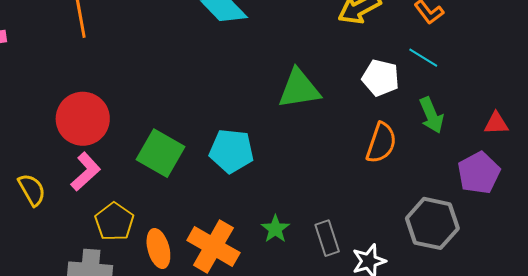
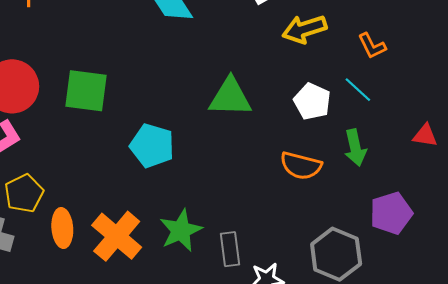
red triangle: (496, 123) -> (425, 135), moved
orange semicircle: (381, 143) -> (301, 166), turned 75
green square: (160, 153) -> (86, 91), moved, turned -33
green star: (275, 229) -> (181, 230), size x1.5

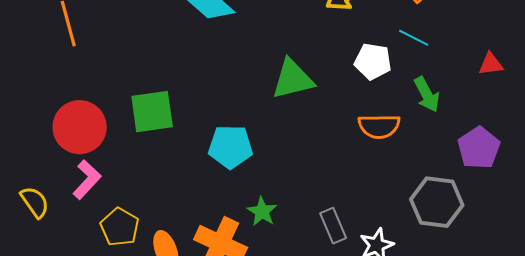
green star: (181, 230) -> (262, 212), moved, size x0.7

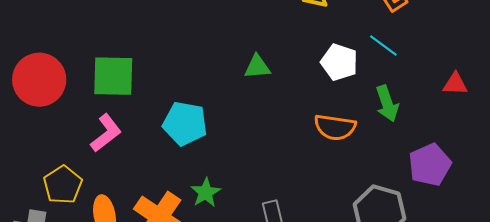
green triangle: (293, 79) -> (257, 67), size x0.6
pink L-shape: (87, 180) -> (106, 133), moved

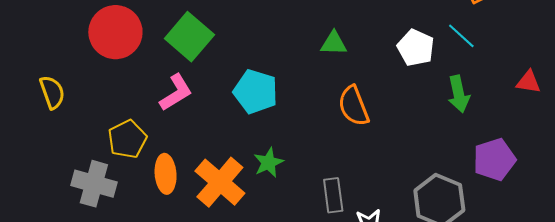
green square: (113, 76) -> (189, 37), turned 33
orange semicircle: (335, 127) -> (354, 106), moved, turned 54

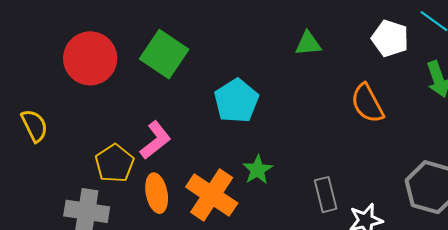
pink L-shape: (176, 92) -> (155, 140), moved
cyan pentagon: (256, 92) -> (236, 101), turned 30
orange semicircle: (354, 106) -> (367, 103), moved

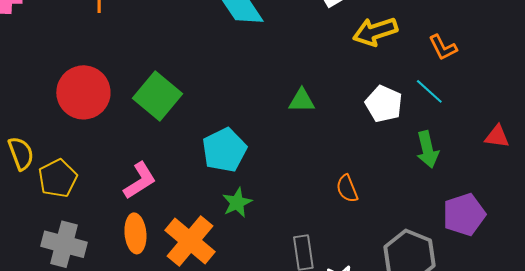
orange semicircle: (367, 103) -> (347, 189), moved, size x0.7
yellow pentagon: (115, 163) -> (58, 178), moved
green star: (258, 170) -> (237, 203), moved

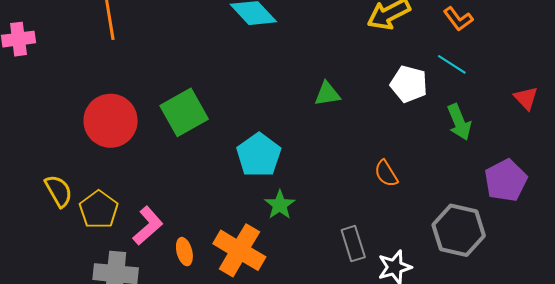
green square: (157, 96) -> (184, 112), turned 30
red triangle: (497, 136) -> (526, 98), turned 48
pink L-shape: (140, 181) -> (148, 226), moved
orange ellipse: (135, 233) -> (184, 252), size x0.7

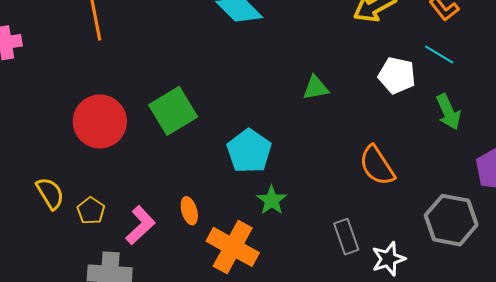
orange semicircle: (386, 173) -> (377, 166), size x1.5
yellow pentagon: (99, 210) -> (91, 211), size x0.7
orange ellipse: (184, 252) -> (189, 211), moved

